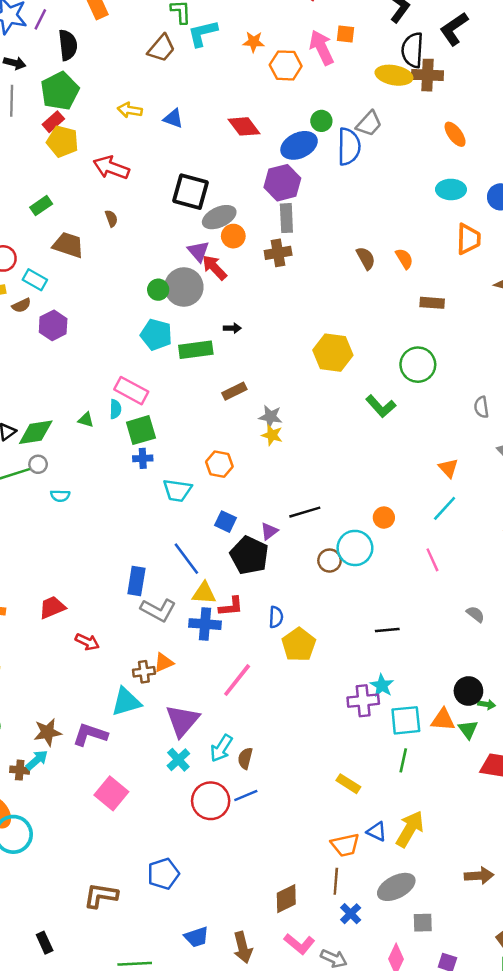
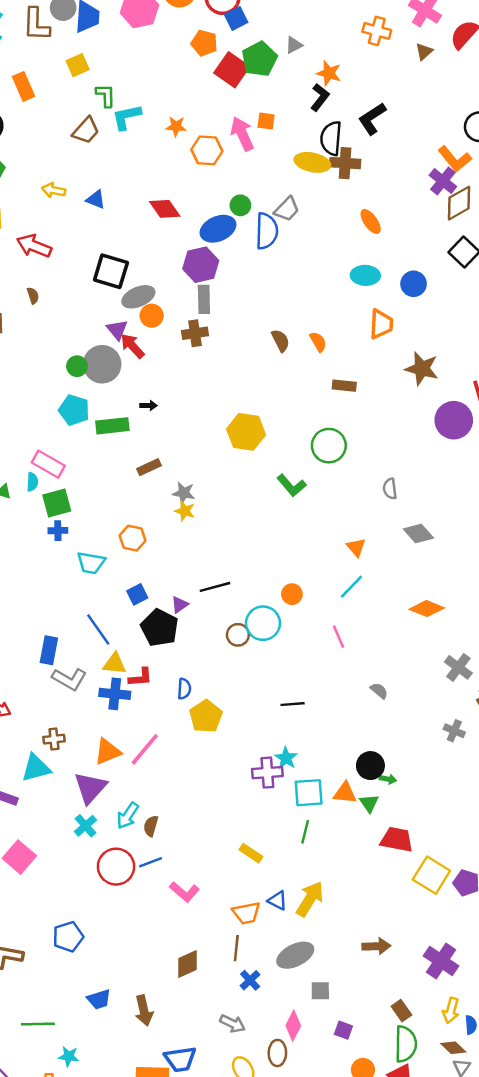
blue square: (226, 522) -> (137, 594), turned 36
orange triangle: (164, 663) -> (108, 752), moved, size x1.4
pink L-shape: (299, 944) -> (184, 892), moved

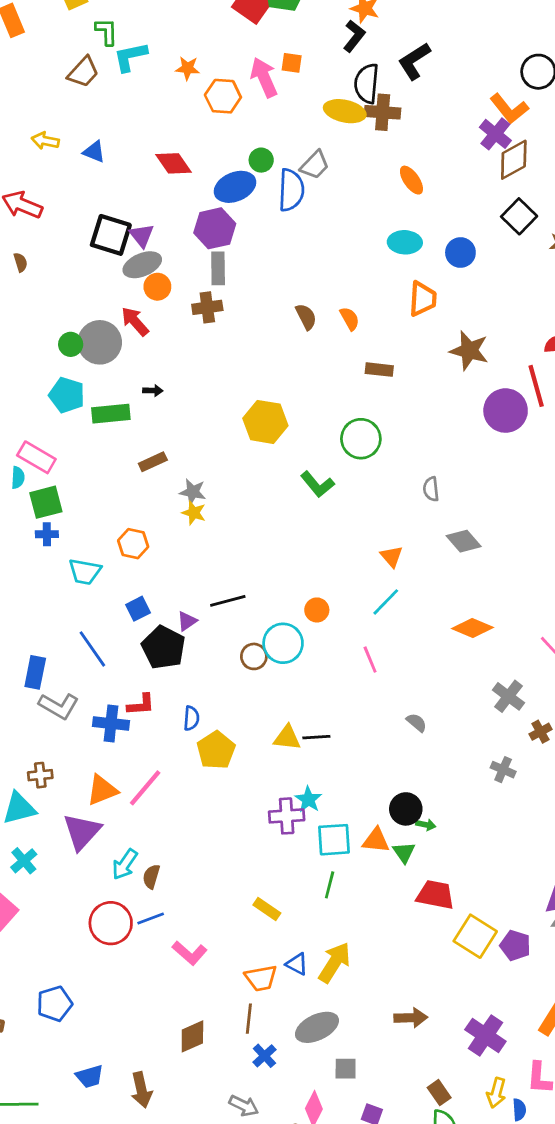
purple triangle: (117, 330) -> (142, 236), moved
yellow triangle: (115, 664) -> (287, 738), moved
cyan cross: (85, 826) -> (24, 861), moved

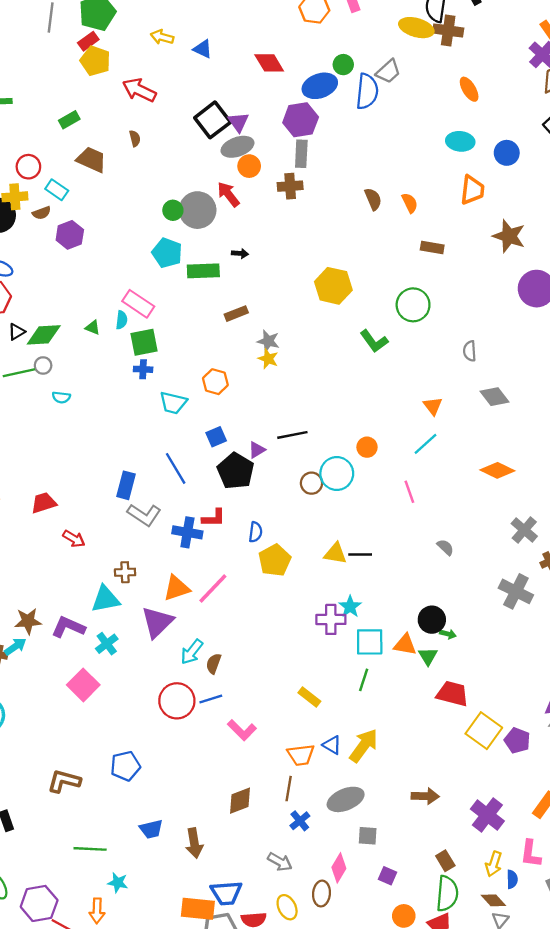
black square: (111, 235) -> (213, 120), turned 32
gray cross: (503, 770) -> (516, 591), size x1.6

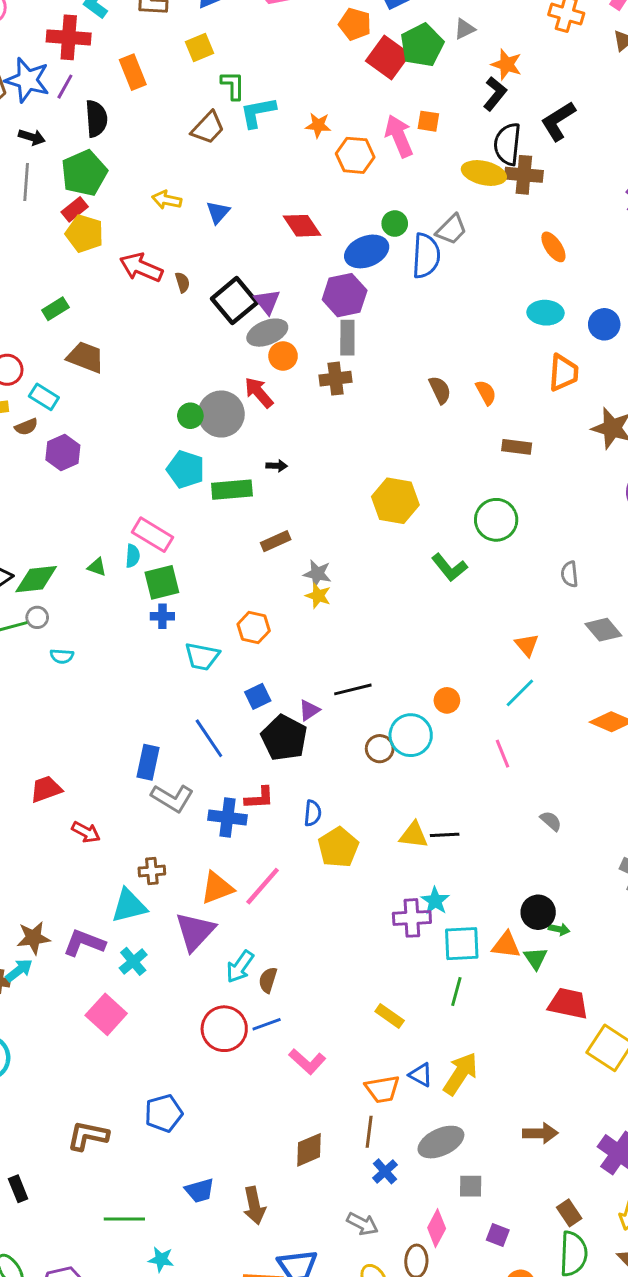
blue triangle: (203, 49) -> (218, 212), turned 48
brown semicircle: (135, 138) -> (182, 282), moved

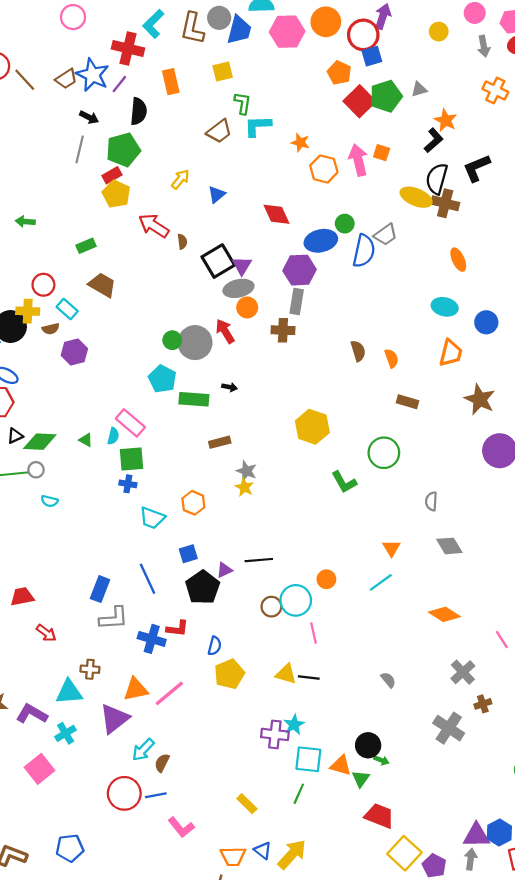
yellow arrow: (167, 200) -> (180, 179), turned 108
pink line: (503, 754) -> (313, 633), moved
gray L-shape: (172, 798) -> (114, 618), turned -44

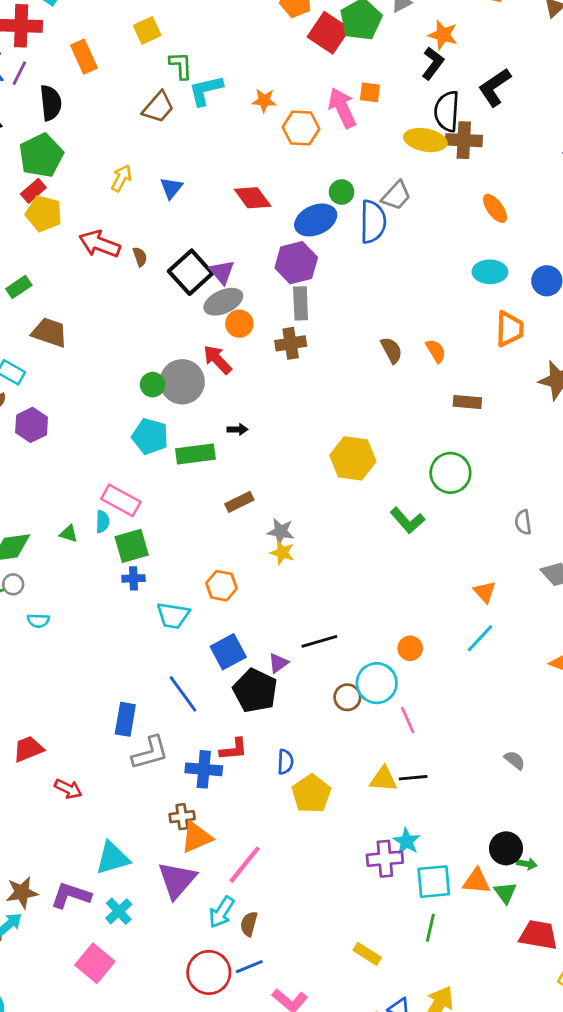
blue square: (188, 554) -> (228, 652), size x1.4
brown cross: (90, 669) -> (182, 817), moved
pink line: (169, 693) -> (245, 865), moved

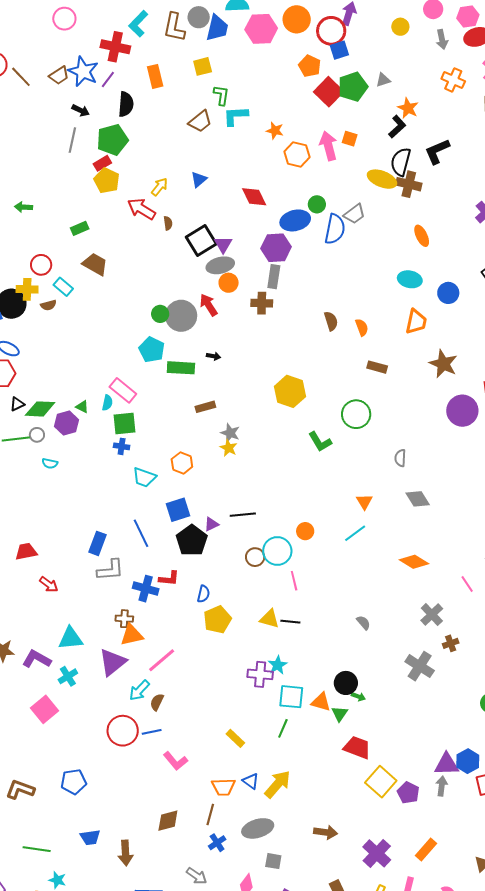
yellow arrow: (121, 178) -> (159, 187), moved
purple hexagon: (32, 425) -> (66, 423), moved

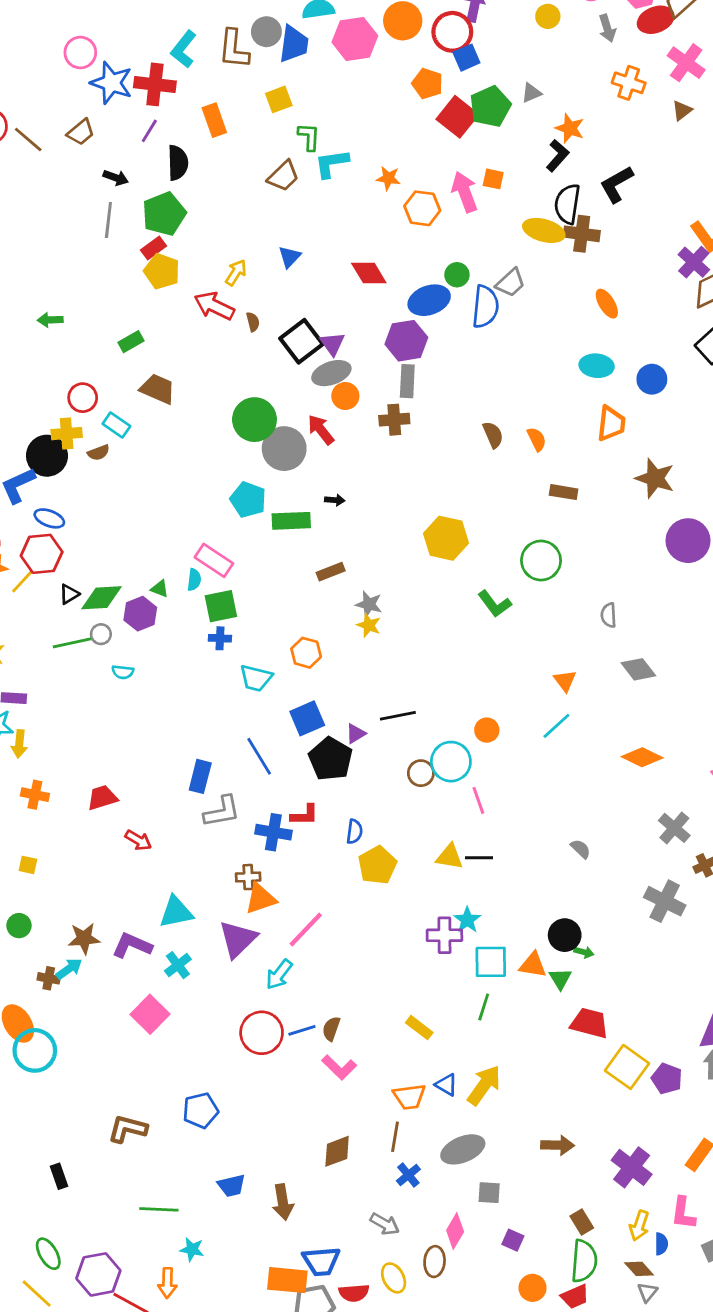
blue star: (83, 71) -> (111, 83), moved
green circle: (160, 314) -> (254, 420), moved, size x1.8
brown semicircle: (157, 702) -> (331, 1029), moved

